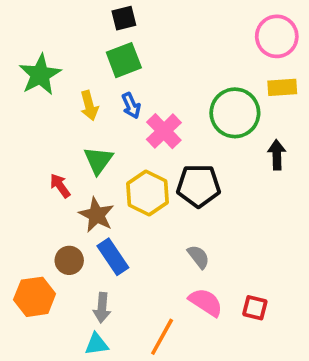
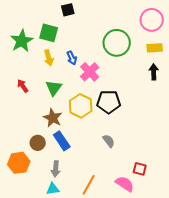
green square: (124, 60) -> (49, 33), moved, turned 36
green circle: (235, 113) -> (117, 43), moved
black arrow: (277, 155) -> (154, 72), moved
red arrow: (60, 186) -> (23, 86), moved
pink semicircle: (206, 302) -> (125, 184), moved

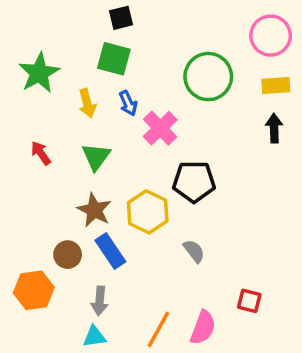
green square: (49, 33) -> (114, 59), moved
yellow hexagon: (81, 106) -> (148, 212), moved
pink semicircle: (125, 184) -> (203, 328), moved, turned 78

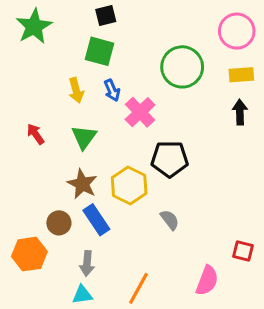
green star: (39, 73) -> (34, 26), moved
red square: (249, 301) -> (243, 251), moved
pink semicircle: (203, 328) -> (207, 281), moved

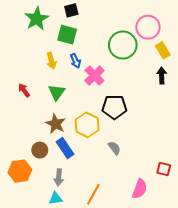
green star: (34, 26) -> (37, 19), moved
pink circle: (237, 31) -> (148, 27), moved
yellow rectangle: (241, 75) -> (163, 50), turned 63

